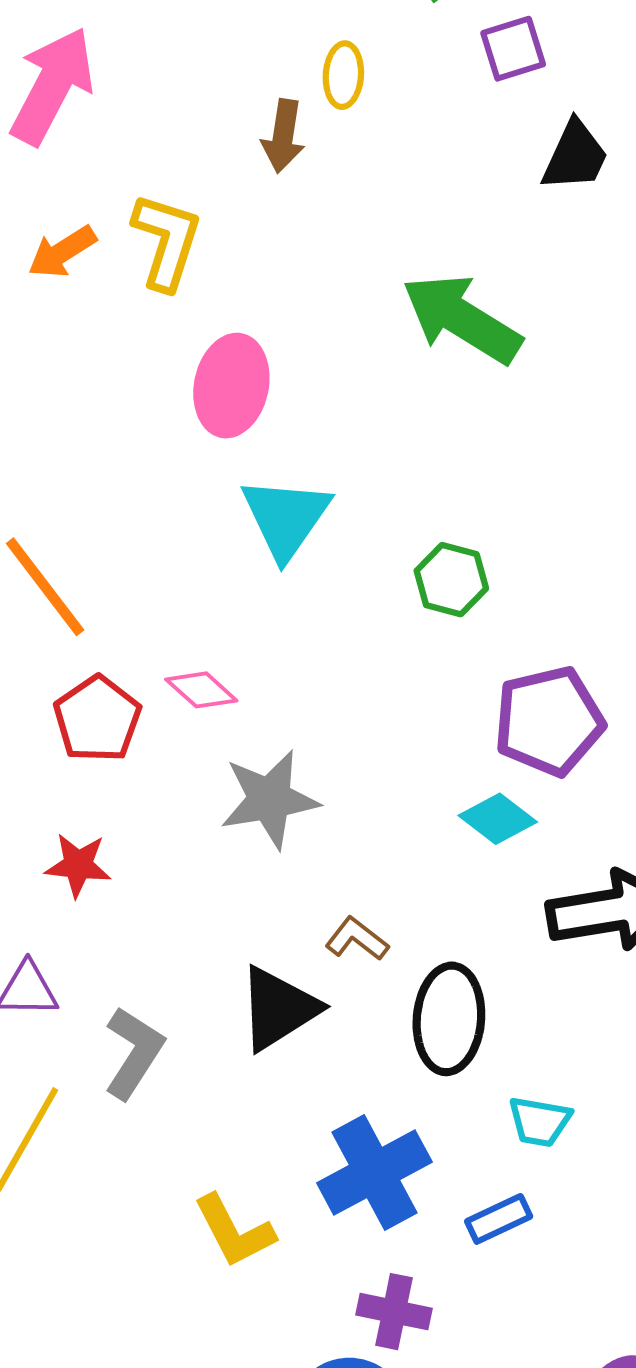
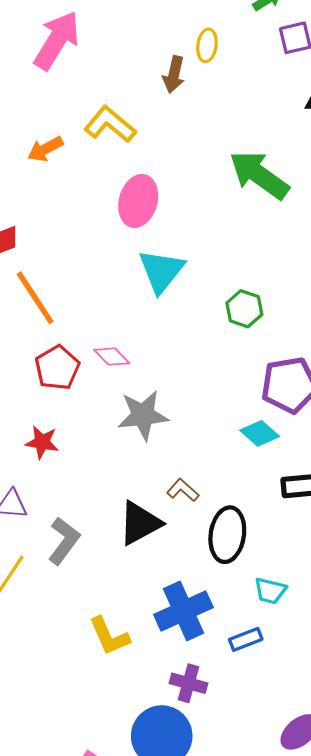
yellow L-shape: (167, 241) -> (110, 124), turned -72
orange arrow: (62, 252) -> (45, 149), moved

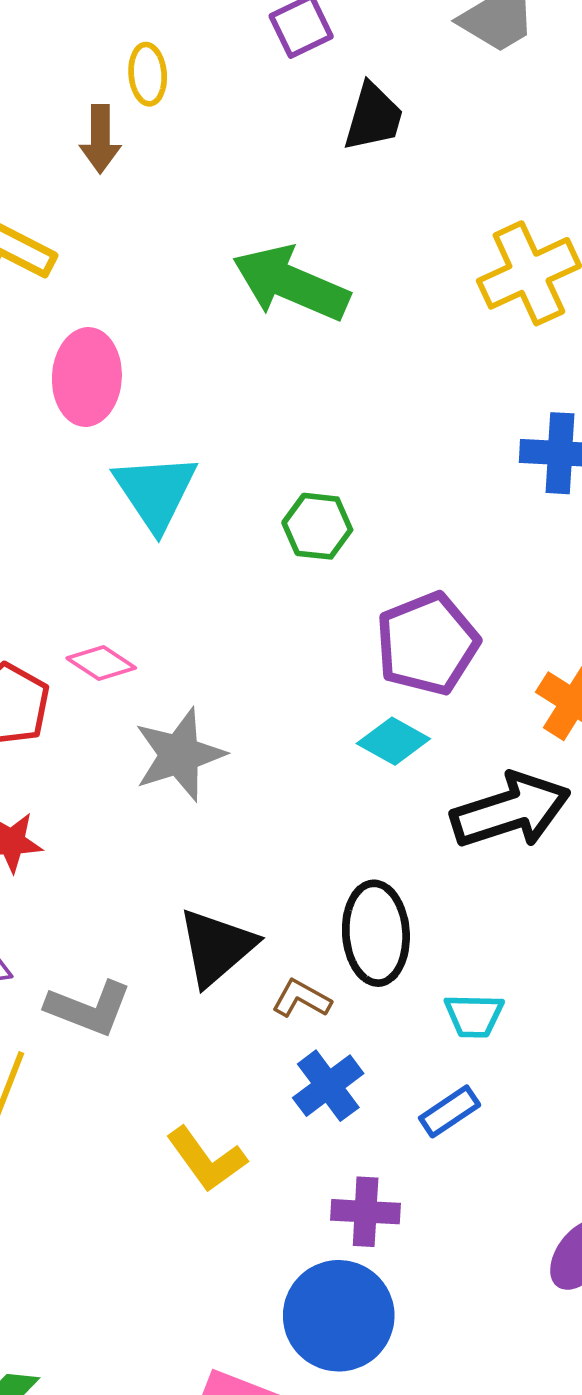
brown L-shape: (183, 490) -> (301, 999), moved
gray L-shape: (64, 541) -> (89, 1008), turned 87
blue cross: (183, 611) -> (328, 1086), size x0.7

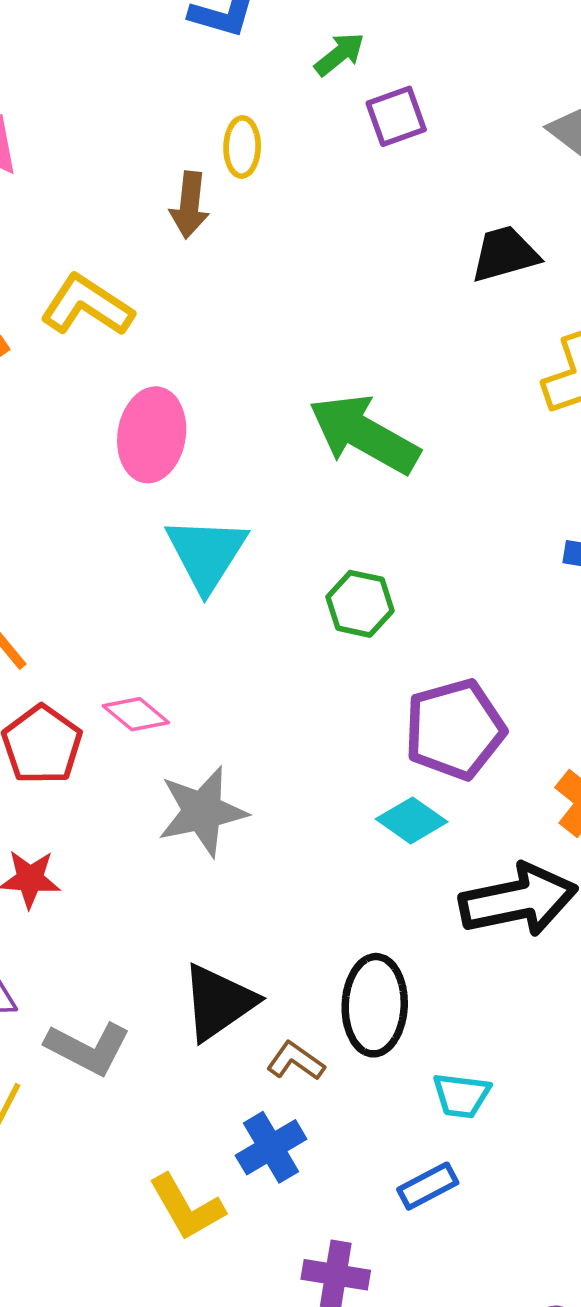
black trapezoid: (373, 117) -> (505, 254), moved, turned -128
green arrow: (291, 283) -> (364, 434), moved
blue cross: (328, 1086) -> (271, 1147), moved

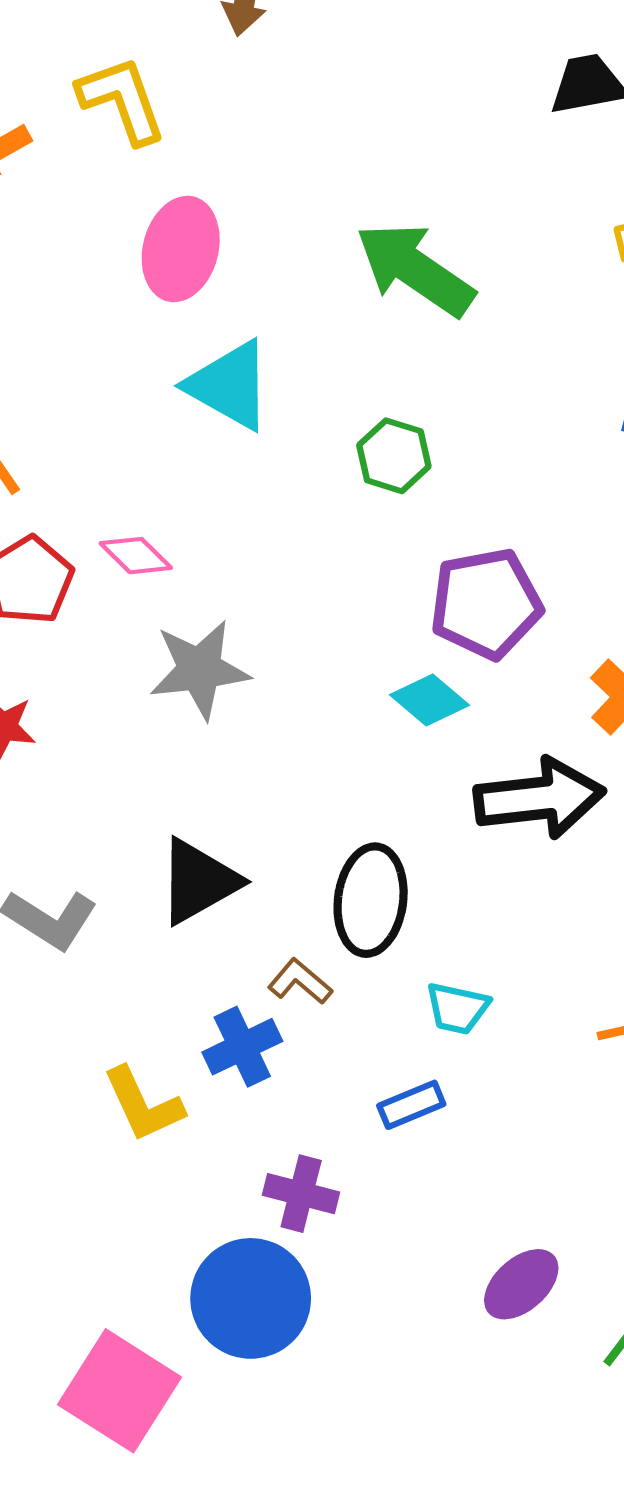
yellow L-shape: (87, 306) -> (122, 100), turned 32
cyan triangle: (206, 554) -> (229, 385), turned -38
brown L-shape: (296, 1061) -> (300, 982), moved

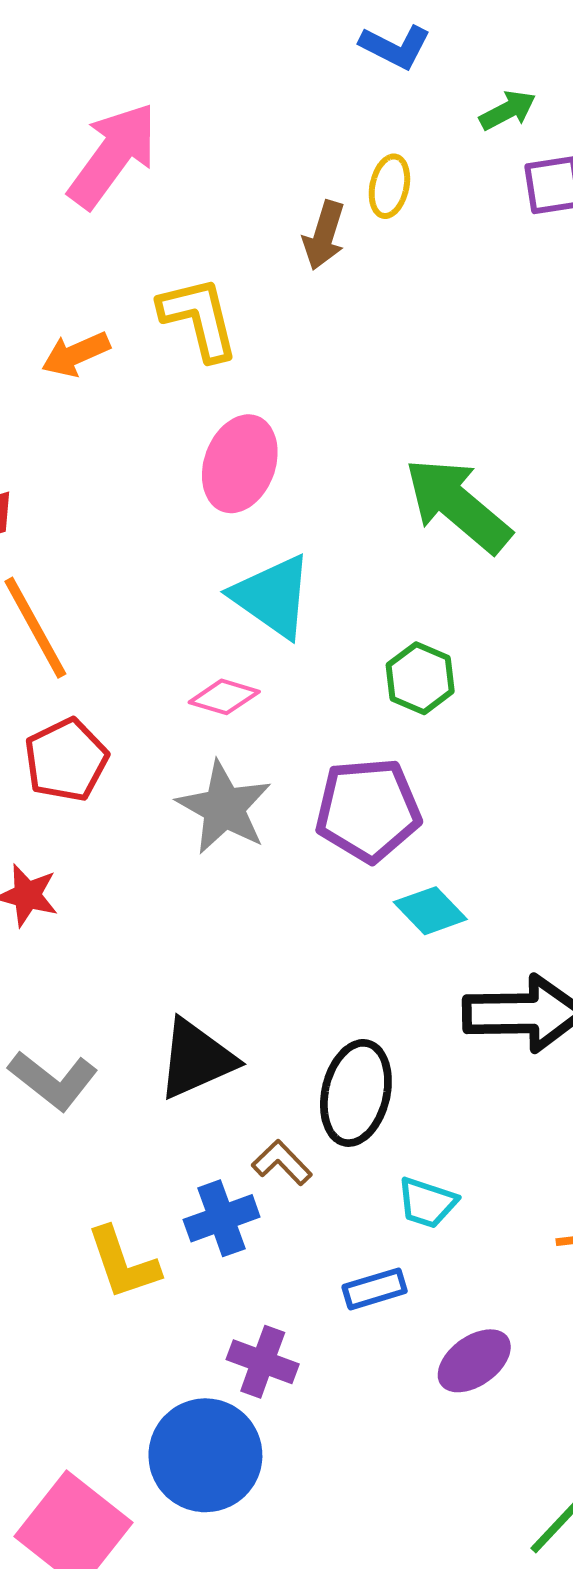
pink diamond: (136, 556) -> (224, 697), moved, turned -34
purple pentagon: (486, 604) -> (368, 810), moved
gray star: (200, 669) -> (224, 808), moved, turned 30
purple ellipse: (521, 1284) -> (474, 1361), moved

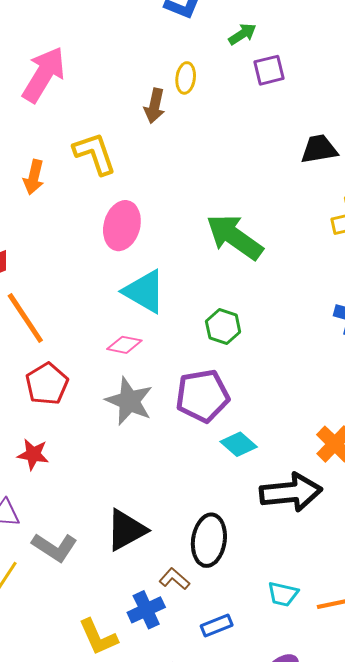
orange arrow: (76, 354) -> (34, 177), turned -48
cyan trapezoid: (427, 1203) -> (283, 594), moved
blue rectangle: (375, 1289) -> (217, 626), moved

